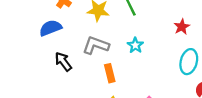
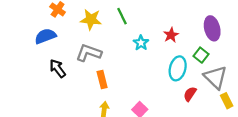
cyan star: (135, 45) -> (141, 43), moved

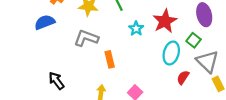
red star: (171, 35) -> (165, 21), size x1.6
black arrow: (58, 68) -> (56, 81), moved
orange rectangle: (102, 80) -> (110, 59), moved

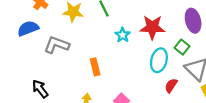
red star: (165, 21) -> (152, 27), turned 30
gray L-shape: (86, 38) -> (57, 45), moved

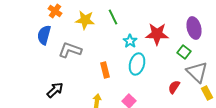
blue semicircle: (28, 28) -> (44, 35), turned -54
cyan ellipse: (159, 60) -> (137, 64), moved
black arrow: (40, 89) -> (55, 90), turned 84

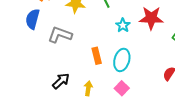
cyan ellipse: (137, 64) -> (122, 60), moved
black arrow: (55, 90) -> (61, 81), moved

